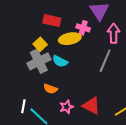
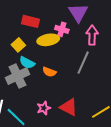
gray cross: (39, 61) -> (18, 76), moved
cyan semicircle: (60, 61) -> (27, 63), moved
orange semicircle: (50, 89) -> (49, 72), moved

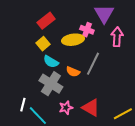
red rectangle: (31, 21) -> (46, 21), moved, turned -54
gray line: (83, 63) -> (93, 64), moved
gray cross: (18, 76) -> (51, 84), moved, turned -35

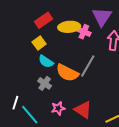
yellow ellipse: (73, 40) -> (69, 27), moved
orange semicircle: (73, 72) -> (67, 73), size x1.6
gray cross: (51, 84) -> (45, 83), size x0.6

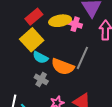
yellow square: (39, 43) -> (32, 40), size x1.6

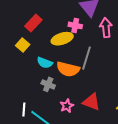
yellow ellipse: (60, 21) -> (62, 39), moved
yellow square: (32, 40) -> (23, 45), moved, size x0.6

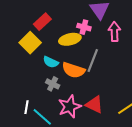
yellow square: (23, 45) -> (30, 43), size x1.5
pink star: (67, 106) -> (70, 107), size x1.6

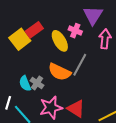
red rectangle: (42, 22) -> (34, 30), moved
yellow ellipse: (70, 39) -> (60, 41), turned 65
cyan semicircle: (51, 62) -> (25, 83), moved, turned 35

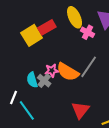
yellow ellipse: (60, 41) -> (75, 17), moved
pink star: (51, 108) -> (52, 71), moved, size x0.6
red triangle: (76, 109) -> (80, 110), turned 30

